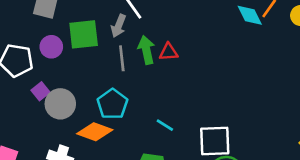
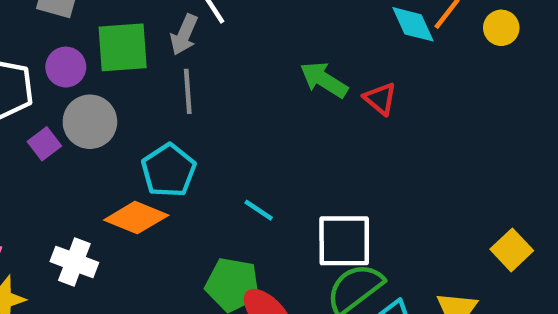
green arrow: (146, 50) -> (324, 80), moved, turned -48
red triangle: (169, 52) -> (380, 99), moved, turned 42
gray circle: (60, 104) -> (90, 122), moved

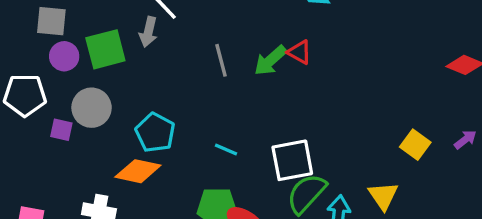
purple circle: (66, 67) -> (64, 56), moved
green arrow: (324, 80) -> (270, 60), moved, turned -63
gray line: (188, 91) -> (221, 60), moved
purple square: (44, 144) -> (61, 130), turned -30

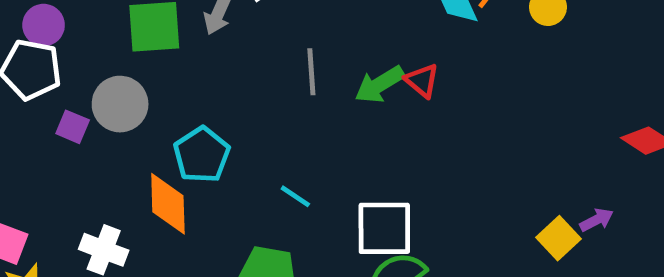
purple circle: (64, 56) -> (44, 25), moved
purple arrow: (465, 140) -> (596, 220), moved
orange diamond: (138, 171) -> (168, 204), turned 66

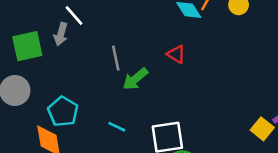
green arrow: (379, 85) -> (135, 79), moved

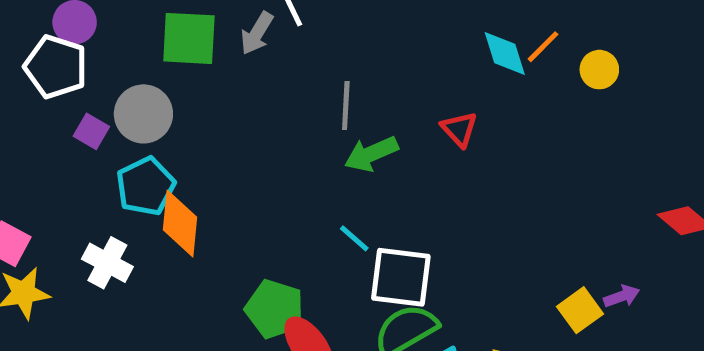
cyan pentagon: (63, 112) -> (146, 186), moved
cyan line: (117, 127) -> (354, 238), moved

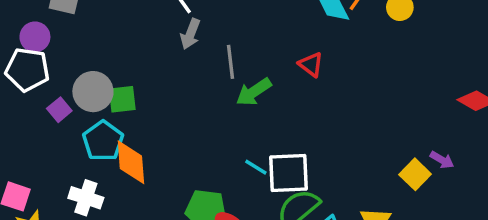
gray arrow: (257, 33) -> (190, 34), moved
green square: (189, 38) -> (122, 99), moved, size x0.7
purple square: (91, 131) -> (59, 110), turned 30
cyan line: (354, 238) -> (256, 167), moved
purple arrow: (622, 296) -> (442, 160), turned 60

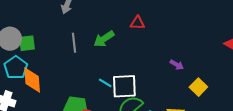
gray line: (231, 62) -> (74, 43), moved
red triangle: (311, 65) -> (137, 23), turned -35
purple arrow: (442, 160) -> (177, 65), moved

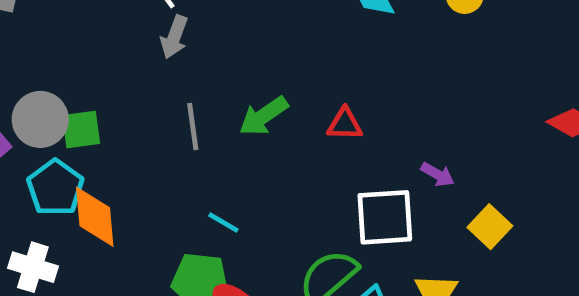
red triangle: (137, 23) -> (345, 124), moved
cyan line: (105, 83) -> (223, 223), moved
white square: (124, 86) -> (385, 217), moved

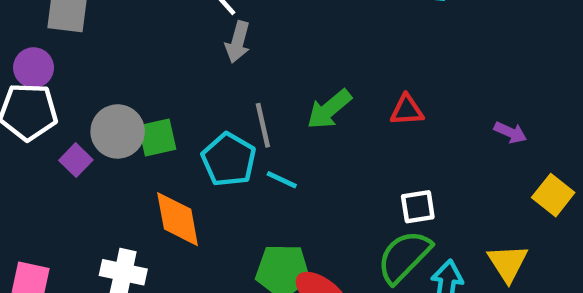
purple arrow: (437, 174) -> (510, 132), moved
cyan pentagon: (55, 188) -> (229, 160), moved
white square: (385, 217) -> (418, 207), moved, size x0.6
cyan line: (223, 223) -> (282, 180), moved

